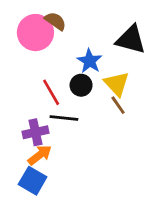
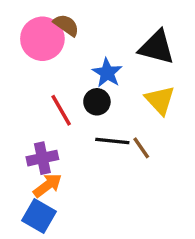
yellow triangle: (117, 84) -> (160, 100), moved
brown line: (118, 105) -> (141, 148), moved
black line: (64, 118) -> (112, 141), moved

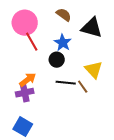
brown semicircle: (66, 25) -> (64, 15), moved
yellow triangle: (160, 100) -> (94, 70), moved
red line: (61, 110) -> (32, 42), moved
orange arrow: (48, 185) -> (28, 80), moved

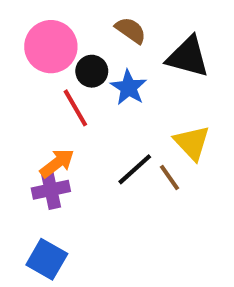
red line: (32, 42) -> (75, 108), moved
black circle: (57, 60) -> (92, 71), moved
black line: (66, 83) -> (135, 169), turned -48

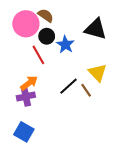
brown semicircle: (131, 30) -> (46, 15), moved

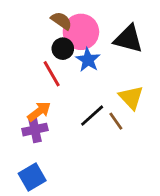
pink circle: (26, 24) -> (81, 32), moved
blue square: (24, 132) -> (32, 177), turned 30

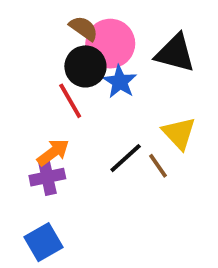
black circle: (63, 49) -> (85, 66), size x1.4

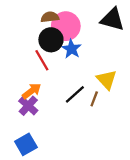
brown semicircle: (84, 28) -> (50, 17), turned -42
black triangle: (175, 53) -> (112, 19), moved
brown line: (158, 166) -> (94, 99), turned 56
purple cross: (47, 177) -> (28, 106), turned -36

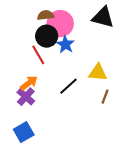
yellow triangle: (107, 80) -> (98, 73), turned -42
brown line: (94, 99) -> (105, 97), moved

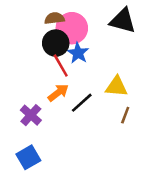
red line: (38, 55) -> (61, 65), moved
orange arrow: (29, 83) -> (58, 93), moved

